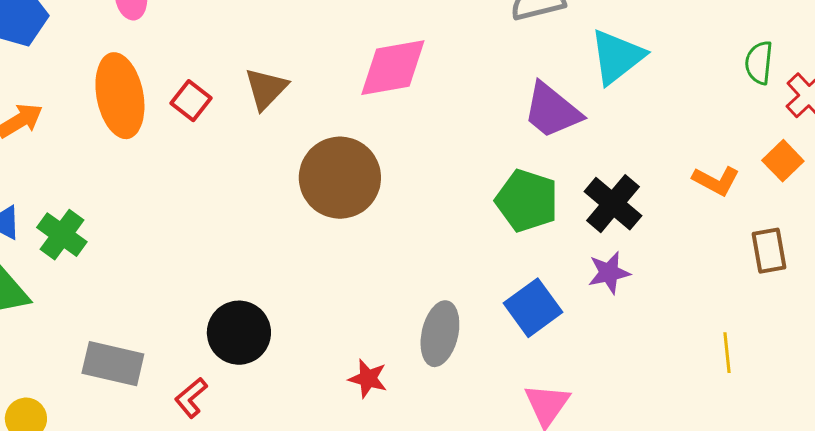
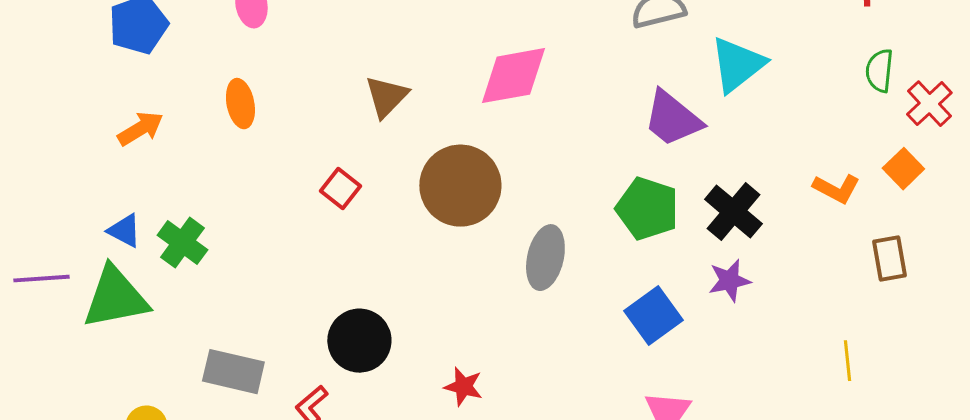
orange ellipse: (120, 96) -> (240, 104), size x0.6
red square: (191, 101) -> (340, 189), moved
gray ellipse: (440, 334) -> (545, 258), moved
red star: (368, 379) -> (463, 387), moved

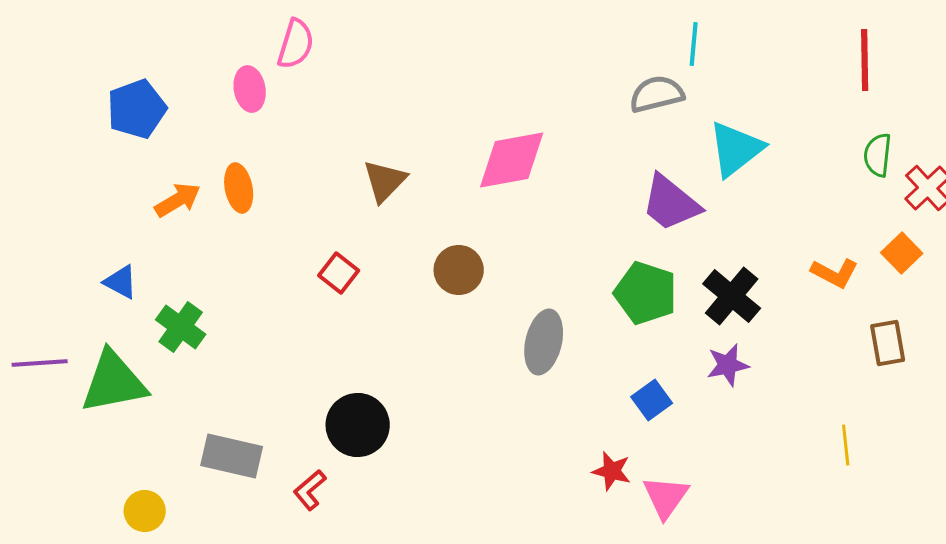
orange arrow: (140, 129) -> (178, 200), moved
brown circle: (460, 186) -> (459, 270), size x0.6
blue triangle: (124, 231) -> (121, 282), moved
blue square: (653, 316) -> (652, 400), size x0.7
red star: (463, 387) -> (612, 471), moved

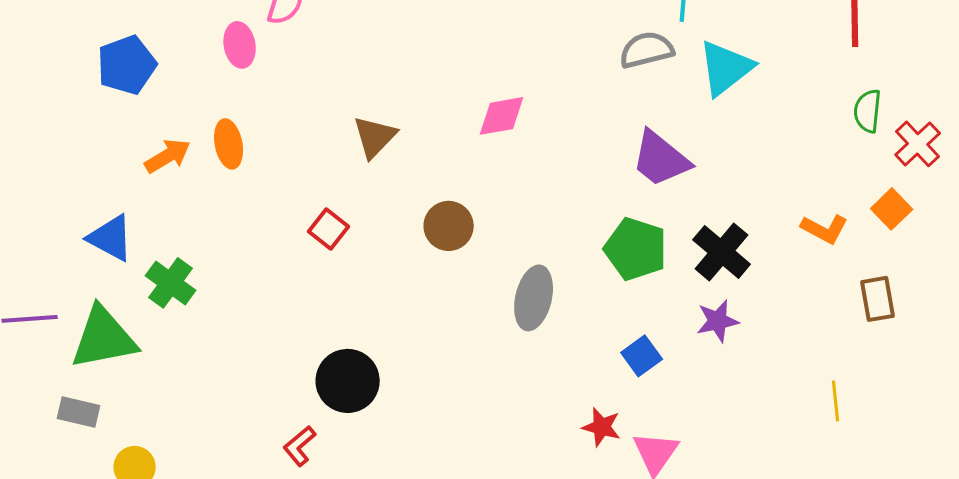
cyan triangle: (736, 149) -> (726, 68), moved
pink diamond: (512, 160) -> (502, 116), size x0.7
blue triangle: (121, 282) -> (111, 238), size x1.4
gray rectangle: (232, 456) -> (79, 412), moved, size x0.7

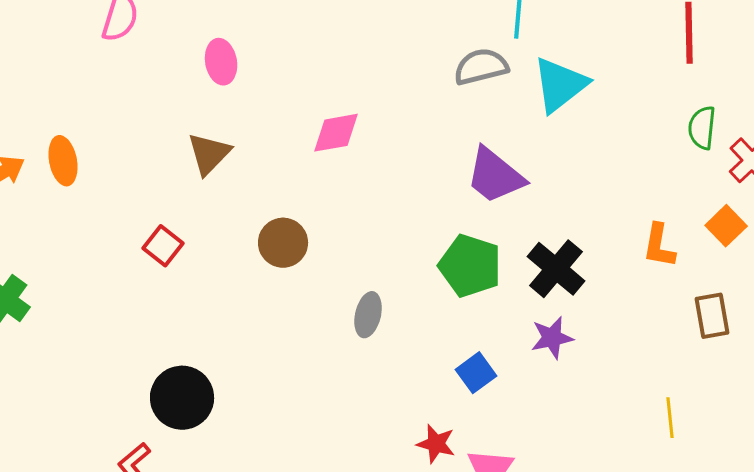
pink ellipse: (240, 45) -> (221, 62), moved
orange L-shape: (825, 229) -> (659, 246), turned 72
gray ellipse: (534, 298) -> (368, 315), size x0.7

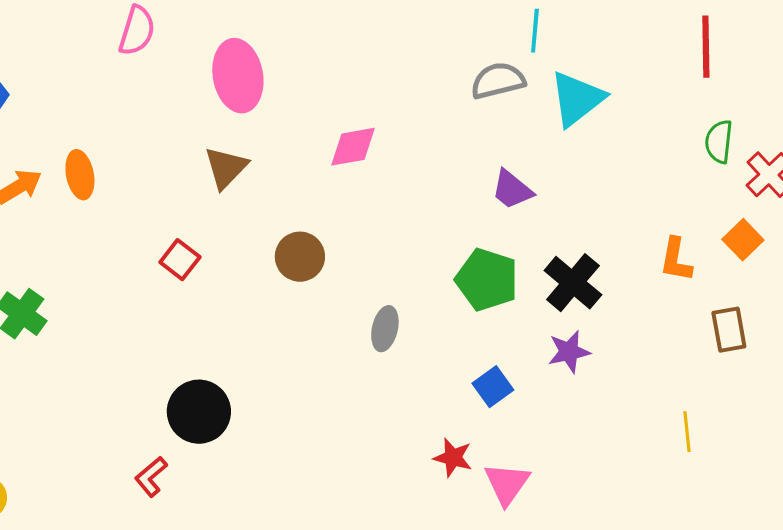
pink ellipse: (221, 62) -> (238, 76), size x1.6
purple trapezoid: (495, 176) -> (512, 190), size x0.7

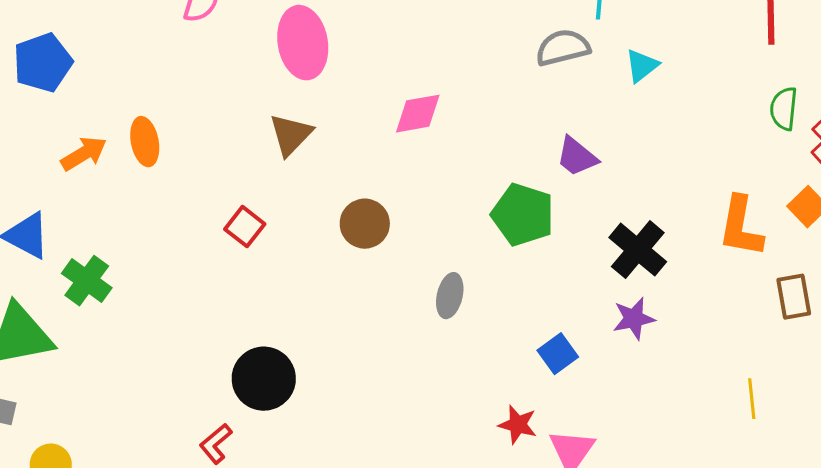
cyan triangle: (577, 99) -> (642, 66), size x0.6
orange L-shape: (676, 260) -> (741, 227), size x1.4
green pentagon: (487, 280) -> (523, 215), moved

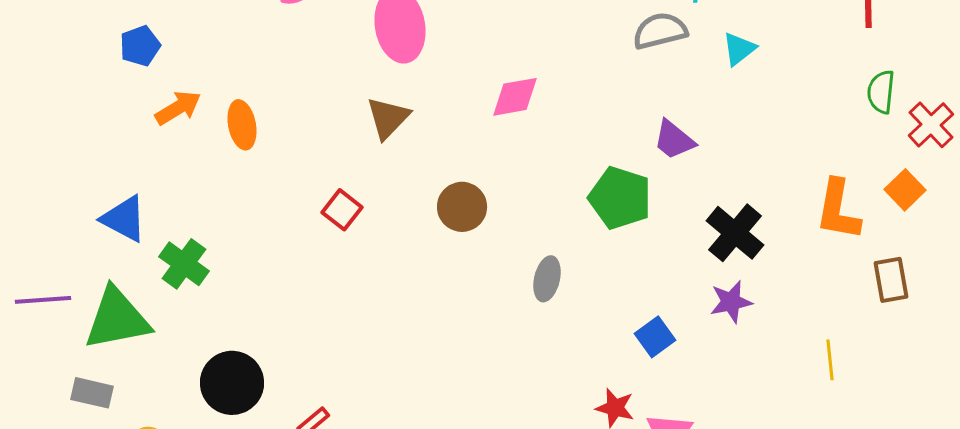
blue pentagon: (43, 63) -> (140, 46), size x0.7
orange arrow: (84, 154) -> (178, 108), moved
black circle: (264, 379) -> (232, 383), moved
yellow line: (752, 399) -> (830, 360), moved

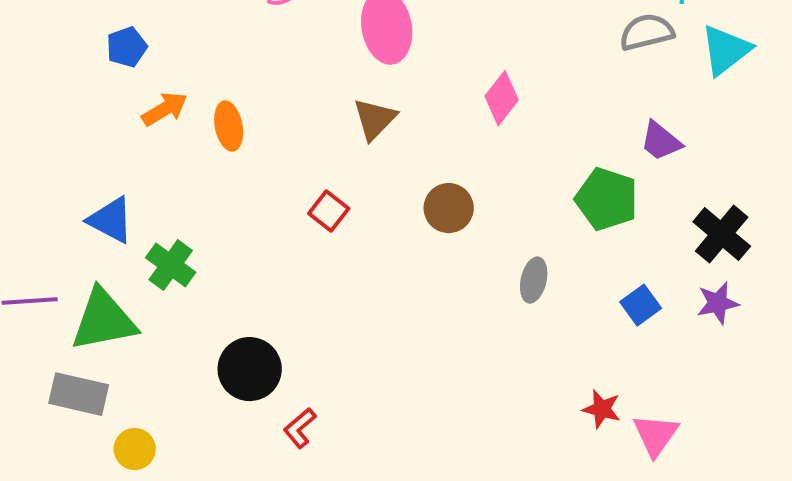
cyan triangle: (739, 49) -> (726, 50), size x1.5
pink diamond: (515, 97) -> (502, 98), turned -42
blue square: (655, 337) -> (641, 305), moved
black circle: (232, 383) -> (250, 369), moved
gray rectangle: (92, 393) -> (79, 394), size x1.4

